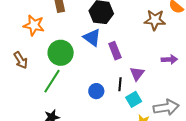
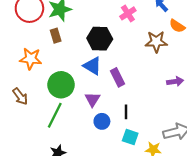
purple triangle: (137, 74) -> (92, 99), moved
cyan square: (134, 99) -> (130, 137), moved, turned -35

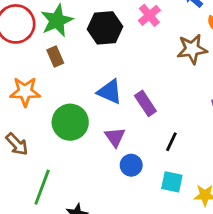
black hexagon: (100, 39) -> (105, 28), moved
black line: (126, 112) -> (171, 142), moved, turned 32
green line: (55, 115) -> (42, 187), moved

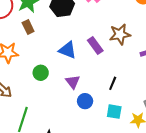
brown star: (192, 49) -> (120, 34), moved
purple rectangle: (145, 103) -> (95, 46), moved
green circle: (70, 122) -> (41, 73), size x0.6

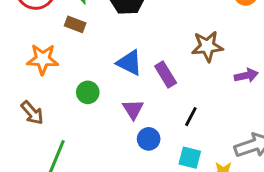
brown rectangle: (28, 27) -> (75, 24), turned -48
purple rectangle: (95, 46) -> (166, 75), moved

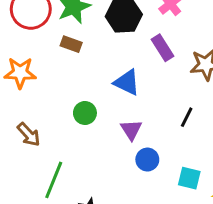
orange star: (43, 59) -> (20, 73), moved
purple rectangle: (166, 75) -> (163, 48), moved
black line: (191, 117) -> (187, 117), moved

